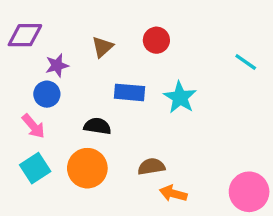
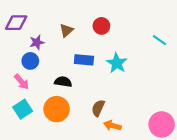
brown semicircle: (151, 167) -> (98, 108), turned -56

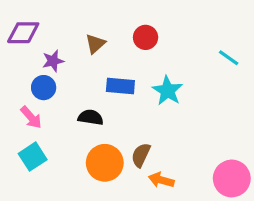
orange circle: (57, 109) -> (105, 163), moved

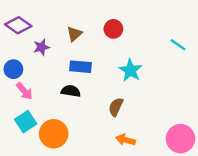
purple diamond: (23, 33) -> (18, 25), turned 35
blue rectangle: (120, 86) -> (80, 67), moved
blue circle: (44, 88) -> (13, 69), moved
brown semicircle: (141, 155) -> (116, 107), moved
orange circle: (105, 163) -> (54, 134), moved

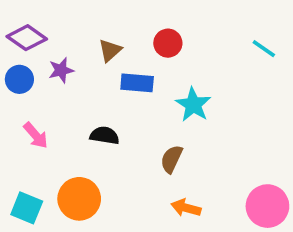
cyan line: (178, 45) -> (264, 49), moved
blue rectangle: (80, 67) -> (137, 83), moved
blue circle: (13, 69) -> (19, 79), moved
cyan square: (26, 122) -> (27, 208), moved, turned -35

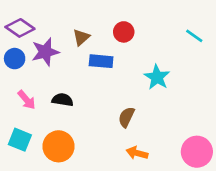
purple star: (61, 70) -> (45, 52), size x1.5
cyan star: (193, 105) -> (157, 77), moved
black semicircle: (105, 135) -> (63, 100), moved
cyan square: (27, 208) -> (20, 140), moved

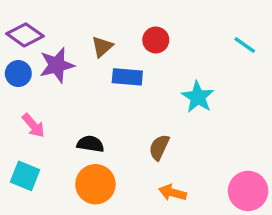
black semicircle: (63, 100) -> (90, 144), moved
orange circle: (59, 146) -> (95, 184), moved

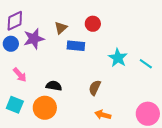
purple diamond: (25, 35) -> (15, 21), turned -60
cyan line: (245, 45) -> (146, 64), moved
orange circle: (95, 184) -> (45, 108), moved

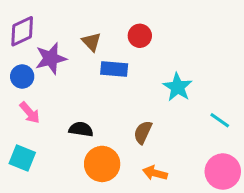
brown triangle: (61, 28) -> (92, 42), turned -32
blue circle: (11, 44) -> (22, 76), moved
cyan line: (146, 64) -> (220, 120), moved
orange circle: (45, 108) -> (102, 164), moved

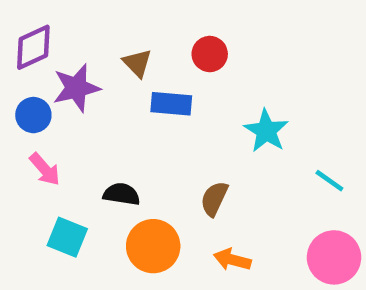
cyan square: (22, 158) -> (67, 237), moved

